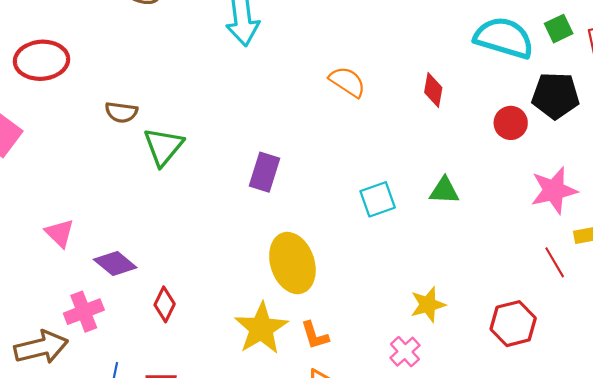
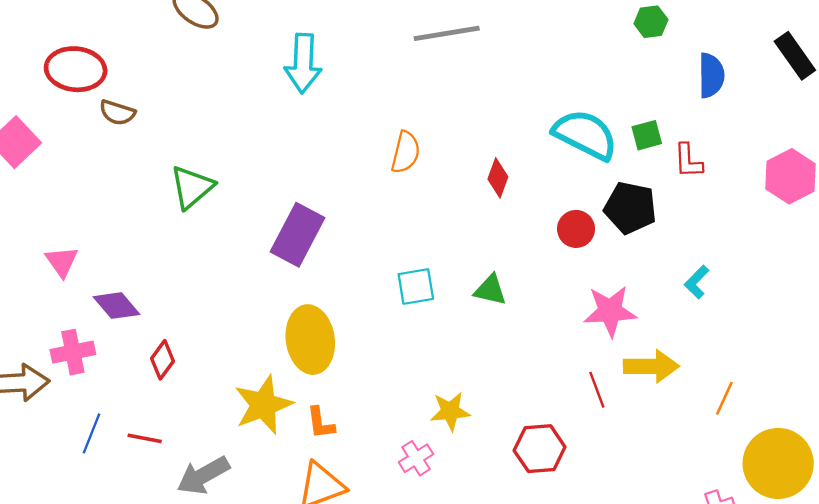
orange semicircle: (347, 82) -> (406, 152), turned 60
brown semicircle: (121, 112) -> (117, 113), moved
purple rectangle: (265, 172) -> (297, 235), size x1.4

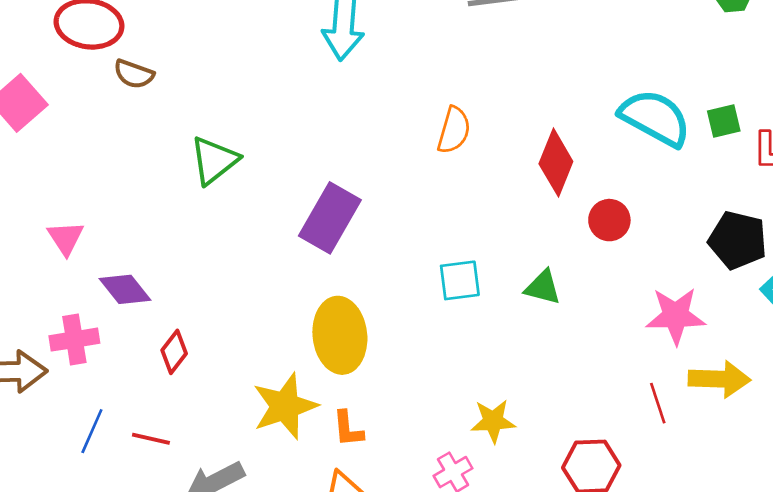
red diamond: (498, 178) -> (556, 163), size x1.5
black pentagon: (630, 208) -> (738, 240), moved
red circle: (576, 229) -> (609, 220), moved

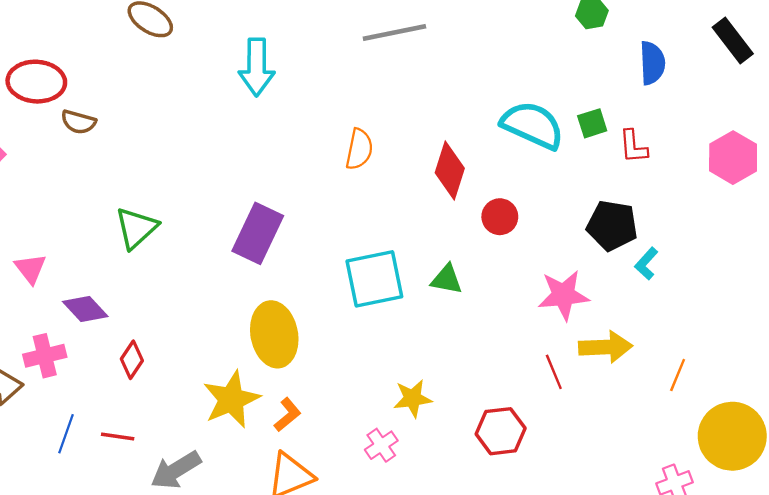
green triangle: (214, 160) -> (136, 228), moved
cyan square: (460, 280) -> (374, 279), size x1.6
orange L-shape: (348, 429) -> (287, 415), turned -120

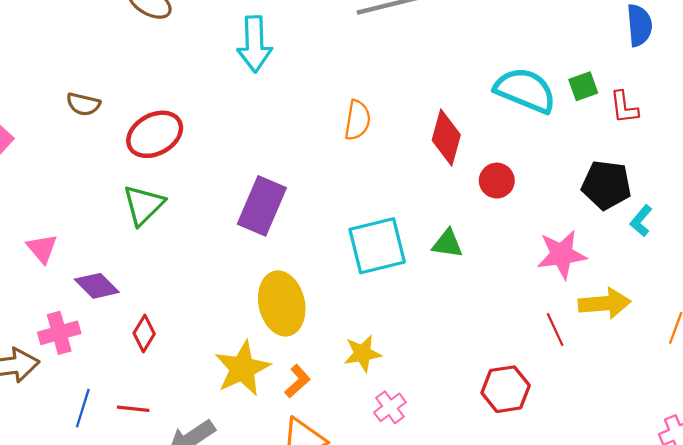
red ellipse: (36, 82) -> (155, 134), moved, turned -30
yellow star: (413, 398) -> (363, 353), moved

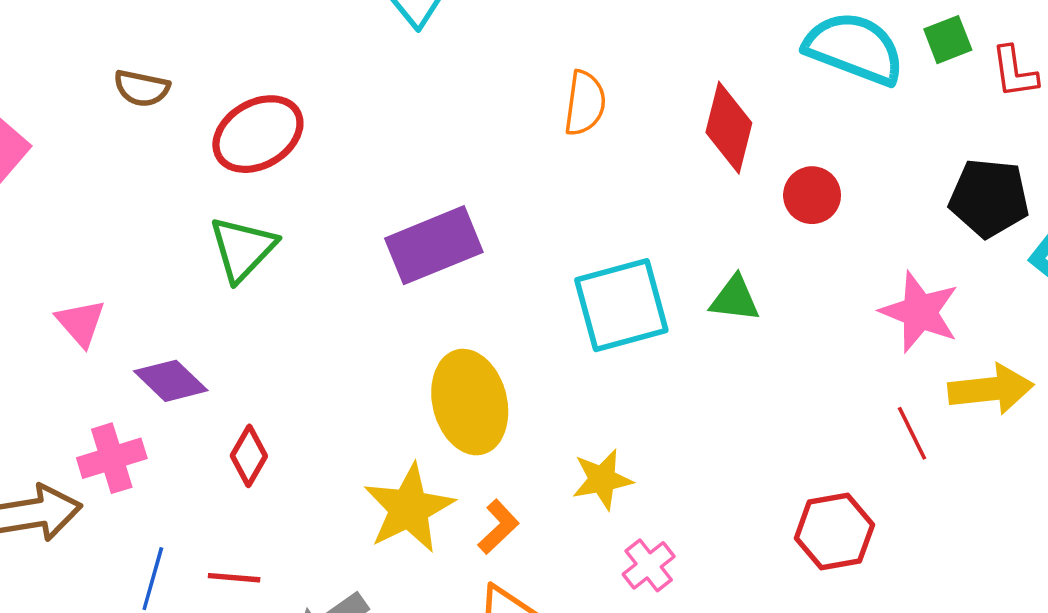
purple rectangle: (262, 206) -> (434, 245), turned 46
pink star: (562, 254) -> (920, 312), turned 30

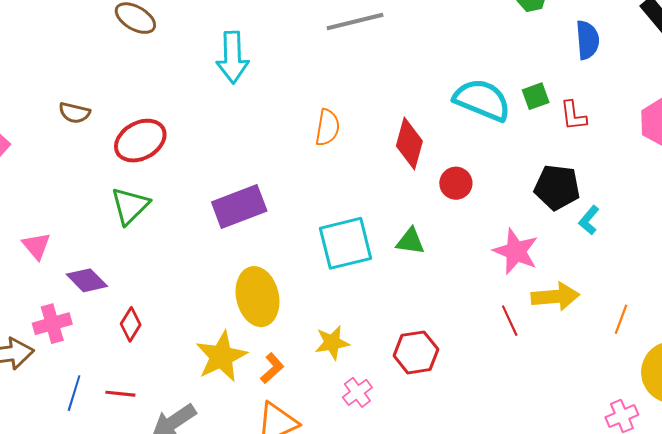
red hexagon: (834, 532) -> (416, 352), moved

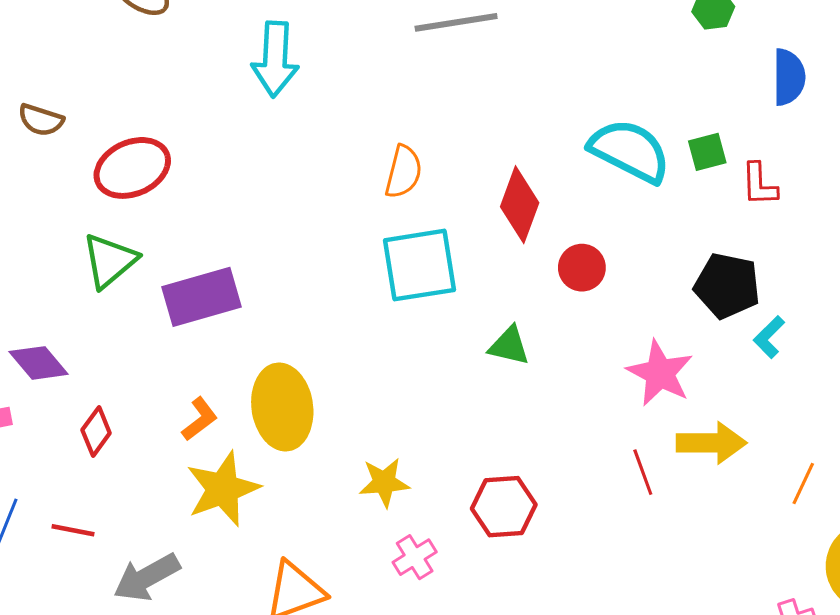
purple rectangle: (239, 206) -> (202, 297), moved
cyan square: (345, 243) -> (419, 265), moved
orange L-shape: (272, 368) -> (200, 419), moved

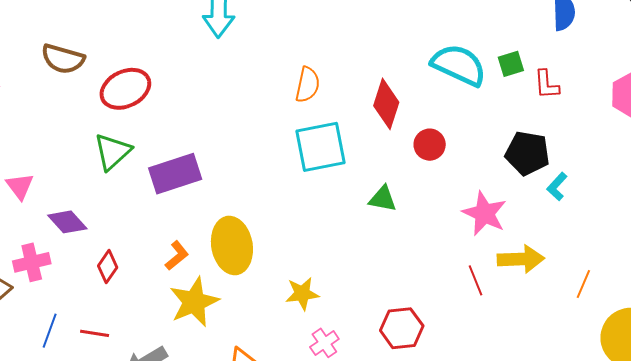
brown semicircle: (41, 120) -> (63, 59), size x1.4
red hexagon: (504, 507) -> (402, 328), moved

